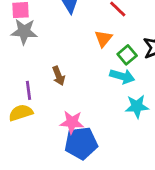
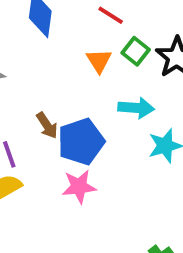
green square: (127, 55) -> (136, 51), moved
blue pentagon: (81, 143) -> (81, 142), moved

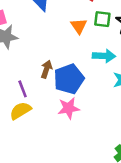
green square: (136, 51) -> (102, 19), turned -30
brown arrow: (47, 125) -> (46, 69), turned -126

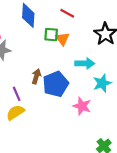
green square: (102, 19) -> (51, 35), moved
pink star: (69, 108) -> (82, 106), moved, turned 30

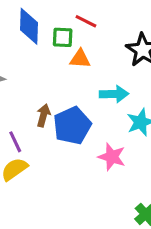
green square: (51, 35) -> (63, 37), moved
orange triangle: (62, 39) -> (80, 59), turned -48

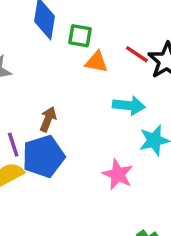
red line: (86, 21) -> (137, 54), moved
blue pentagon: (72, 126) -> (43, 156), moved

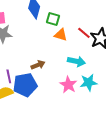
brown arrow: (48, 119) -> (38, 65), moved, turned 40
pink star: (118, 174) -> (68, 85), moved

